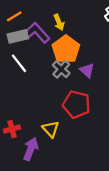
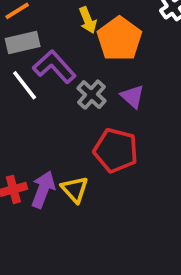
purple L-shape: (37, 33) -> (54, 67), moved
orange pentagon: (66, 49) -> (119, 39), moved
purple arrow: (31, 149) -> (43, 189), moved

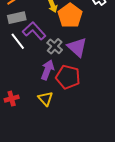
purple triangle: (132, 96) -> (77, 47), size x1.5
purple arrow: (43, 189) -> (47, 70), moved

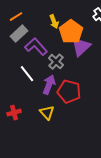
gray rectangle: (17, 18) -> (19, 34), turned -30
white line: (18, 41) -> (27, 74), moved
purple triangle: (77, 47) -> (81, 47), moved, turned 35

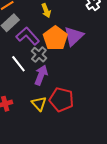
orange pentagon: (71, 32) -> (55, 38), moved
gray cross: (56, 62) -> (39, 55), moved
red pentagon: (69, 92) -> (61, 100), moved

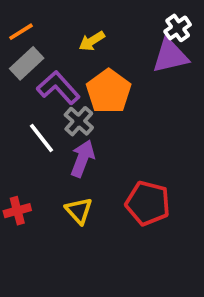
yellow arrow: (46, 11) -> (92, 41), turned 80
purple triangle: (74, 36) -> (170, 56), moved, turned 30
red pentagon: (61, 100) -> (148, 203), moved

